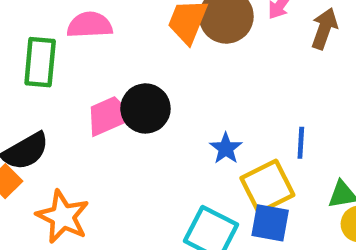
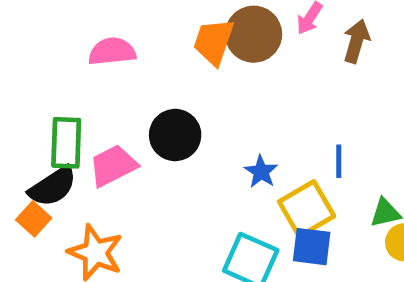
green rectangle: (40, 62) -> (66, 143), moved
pink trapezoid: (109, 116) -> (113, 166), moved

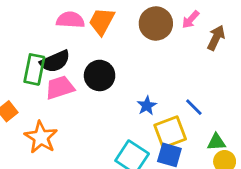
orange trapezoid: (214, 42) -> (102, 21), moved
blue line: (339, 161) -> (194, 107), turned -54
black semicircle: (53, 187) -> (55, 61), moved

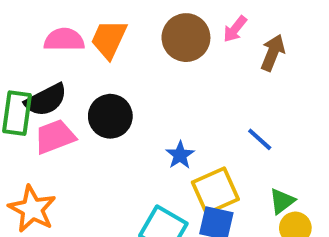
blue line: (194, 107) -> (260, 139), moved
green triangle: (216, 142) -> (282, 201), turned -30

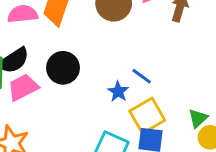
blue line: (260, 139) -> (142, 76), moved

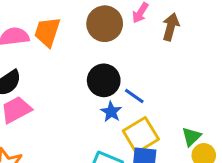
black circle: (63, 68) -> (104, 80), moved

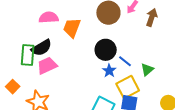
orange trapezoid: (47, 32) -> (72, 28), moved
green triangle: (191, 137) -> (147, 70), moved

